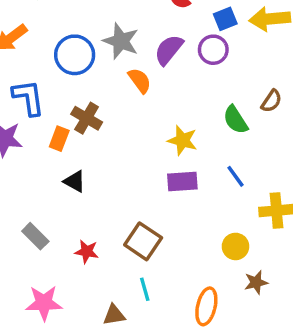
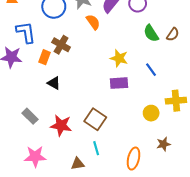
green semicircle: (235, 120) -> (151, 33), moved
blue line: (235, 176) -> (151, 70), moved
yellow circle: (235, 246) -> (151, 113), moved
red star: (87, 252) -> (61, 125), size x1.5

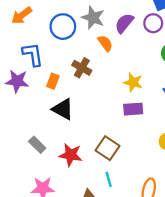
brown cross: (61, 45) -> (82, 68), moved
black triangle: (54, 83) -> (63, 109), size x1.5

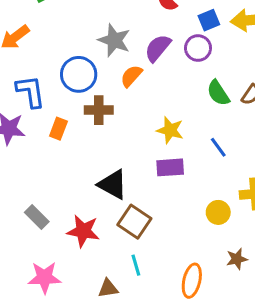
blue circle: (63, 27) -> (79, 74), moved
orange semicircle: (105, 43) -> (131, 76), turned -102
brown cross: (82, 68) -> (99, 110), turned -30
black triangle: (63, 109) -> (113, 184), moved

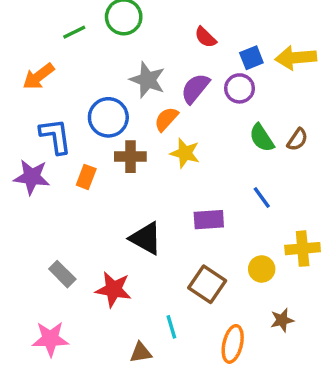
yellow star: (170, 130) -> (185, 153), moved
brown square: (134, 222) -> (207, 284), moved
pink star: (44, 278) -> (50, 339), moved

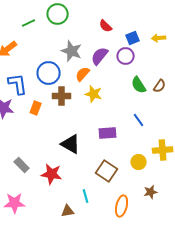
yellow arrow: (296, 58) -> (159, 38), size x0.6

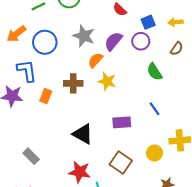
blue circle: (49, 73) -> (45, 42), moved
brown semicircle: (160, 86) -> (177, 49), moved
red star: (52, 174) -> (80, 172), moved

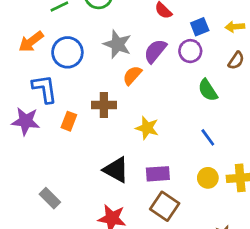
yellow star: (107, 81) -> (147, 128), moved
purple rectangle: (122, 122) -> (158, 174), moved
yellow circle: (154, 153) -> (208, 178), moved

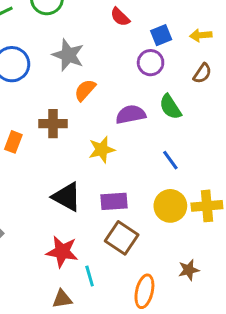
purple semicircle: (155, 51) -> (131, 114), moved, turned 40
yellow star: (147, 128) -> (102, 150), turned -30
yellow circle: (208, 178) -> (170, 206), size x1.4

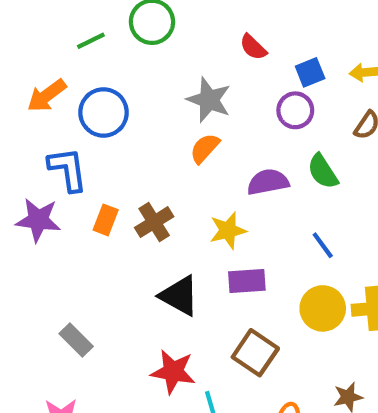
gray star: (68, 55) -> (209, 100), moved
brown cross: (53, 124) -> (154, 222), moved, turned -32
purple rectangle: (114, 201) -> (247, 281), moved

